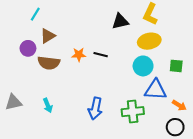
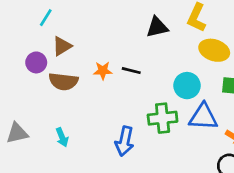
yellow ellipse: (149, 41) -> (214, 50), moved, turned 30
green cross: (133, 112) -> (163, 118), moved

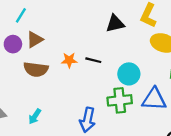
purple circle: (36, 62) -> (13, 44), moved
cyan circle: (187, 86) -> (129, 74), moved
cyan arrow: (62, 137) -> (35, 116), turned 56

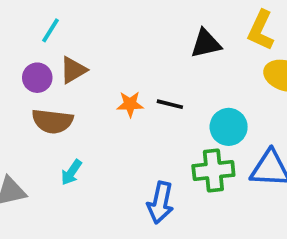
brown semicircle: (36, 69) -> (52, 121), moved
cyan arrow: (35, 116) -> (71, 172), moved

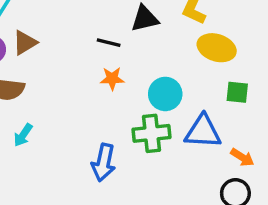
orange star: (130, 104) -> (112, 79), moved
black line: (170, 104) -> (109, 43), moved

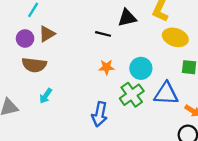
orange star: (112, 79) -> (106, 67), moved
green cross: (152, 133) -> (132, 95), turned -30

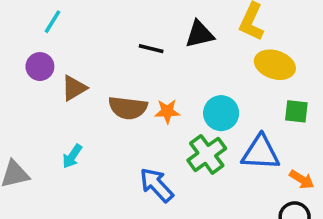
brown triangle: (47, 34) -> (74, 88), moved
black line: (103, 34) -> (151, 49), moved
brown semicircle: (34, 65) -> (128, 108), moved
blue arrow: (100, 114) -> (156, 185), turned 125

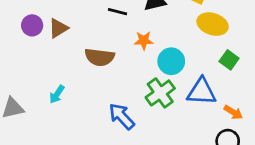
brown triangle: (74, 88) -> (58, 28), moved
orange star: (167, 111) -> (144, 41), moved
green square: (296, 111) -> (229, 60), turned 30

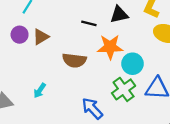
orange star: (144, 41) -> (110, 47), size x1.6

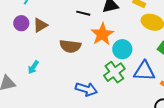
orange star: (110, 47) -> (102, 34), turned -30
cyan arrow: (40, 91) -> (33, 67), moved
blue arrow: (92, 108) -> (86, 89), turned 150

